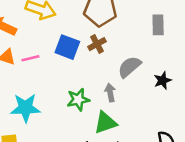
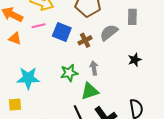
brown cross: (97, 44) -> (85, 40), moved
pink line: (30, 58) -> (39, 26), moved
gray semicircle: (129, 67) -> (109, 33), moved

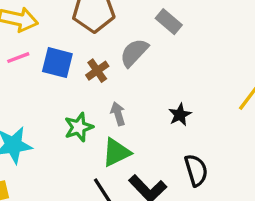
gray rectangle: (132, 17) -> (169, 22), turned -42
black star: (135, 60) -> (180, 115), moved

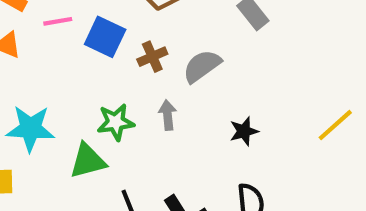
gray semicircle: (134, 53) -> (202, 66), moved
green triangle: (116, 152) -> (88, 161), moved

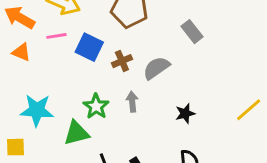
green star: (116, 122) -> (96, 106), turned -30

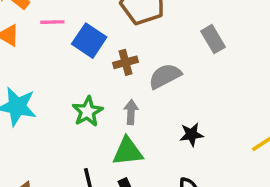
green triangle: (76, 133) -> (128, 151), moved

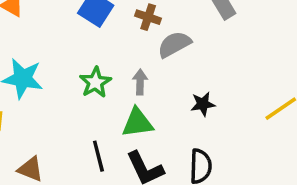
brown cross: (126, 62) -> (148, 17), moved, turned 35

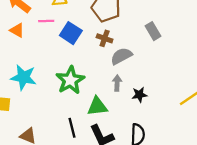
green star: (95, 82) -> (70, 80), size x1.4
gray arrow: (140, 82) -> (117, 83), moved

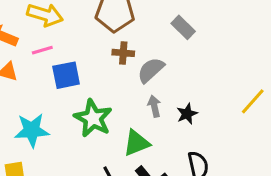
blue square: (71, 33) -> (66, 75), moved, turned -30

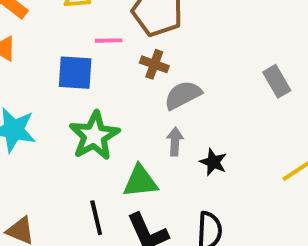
gray rectangle: (183, 27) -> (277, 81), moved
pink line: (42, 50) -> (109, 41), moved
black star: (187, 114) -> (213, 162), turned 30

